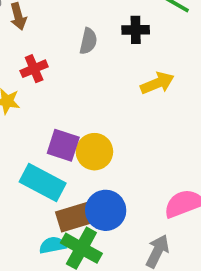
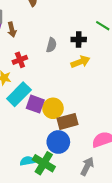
yellow arrow: (157, 83) -> (80, 62), moved
cyan rectangle: (43, 183) -> (19, 94), moved, turned -75
brown rectangle: (75, 217) -> (68, 121), moved

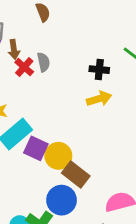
gray semicircle: (51, 45) -> (43, 62), moved, turned -32
red cross: (20, 60) -> (24, 67), moved, turned -32
brown rectangle: (68, 121) -> (76, 175), turned 48

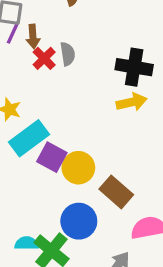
black cross: (99, 70) -> (134, 67), size x1.5
brown rectangle: (76, 175) -> (116, 192), moved

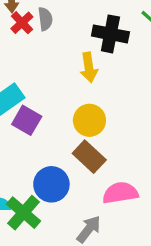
yellow arrow: (132, 102) -> (89, 67), moved, turned 92
yellow circle: (78, 168) -> (89, 120), moved

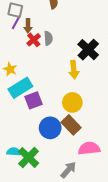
black cross: (110, 34) -> (88, 50), turned 30
purple square: (27, 120) -> (34, 100), turned 36
blue circle: (51, 184) -> (50, 128), moved

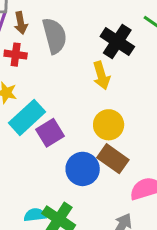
gray semicircle: (48, 38) -> (55, 36), size x1.6
red cross: (34, 40) -> (16, 55), moved, turned -32

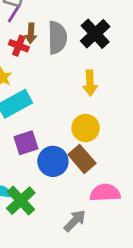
brown arrow: (21, 23) -> (31, 33), moved
black cross: (117, 42) -> (95, 34), moved
purple square: (50, 133) -> (26, 143), moved

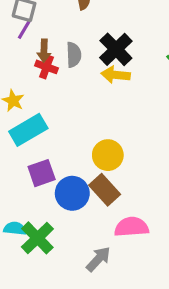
gray semicircle: (57, 38) -> (74, 55), size x0.7
red cross: (19, 46) -> (47, 67), moved
yellow arrow: (90, 83) -> (116, 75), moved, turned 100

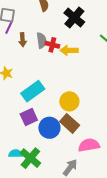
black cross: (116, 49) -> (74, 18), moved
red cross: (47, 67) -> (52, 45), moved
cyan rectangle: (28, 130) -> (33, 91), moved

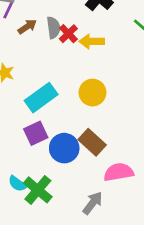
brown arrow: (23, 40) -> (27, 27), turned -120
red cross: (52, 45) -> (68, 34), turned 32
yellow circle: (69, 101) -> (92, 93), moved
cyan semicircle: (16, 154) -> (17, 184), turned -144

